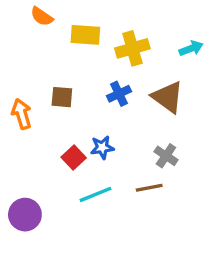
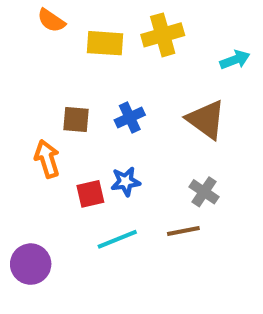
yellow cross: (132, 48) -> (163, 35), moved
blue cross: (119, 94) -> (130, 118), moved
orange arrow: (22, 114) -> (47, 159), moved
red square: (74, 157) -> (90, 194), turned 30

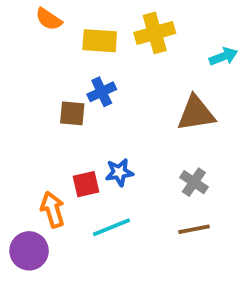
blue cross: (130, 118) -> (102, 92), moved
brown triangle: (206, 120) -> (196, 113), turned -45
orange arrow: (47, 159) -> (53, 210), moved
brown line: (183, 231) -> (194, 229), moved

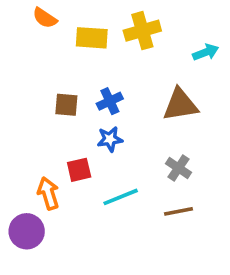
blue cross: (102, 92) -> (110, 101), moved
blue star: (119, 172) -> (110, 139), moved
cyan line: (112, 227) -> (121, 197), moved

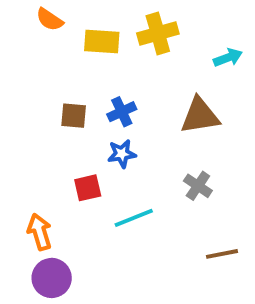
orange arrow: (48, 193) -> (40, 232), moved
brown line: (179, 211) -> (222, 254), moved
purple circle: (27, 231) -> (52, 278), moved

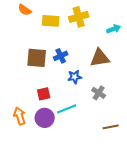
brown square: (74, 116) -> (37, 58), size x1.5
blue star: (122, 154) -> (75, 77), moved
purple circle: (52, 278) -> (45, 118), moved

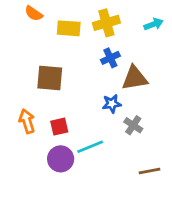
cyan arrow: (114, 29) -> (153, 24), moved
blue cross: (61, 56) -> (110, 58), moved
blue star: (75, 77) -> (112, 104), moved
orange arrow: (20, 116) -> (27, 121), moved

